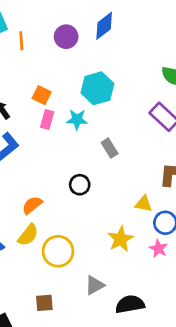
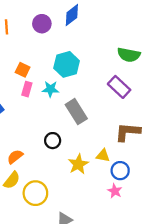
gray rectangle: (110, 148) -> (76, 112), size x1.6
yellow star: (120, 239) -> (78, 164), moved

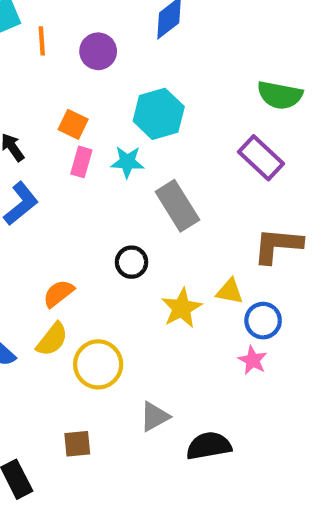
purple circle: (42, 24) -> (98, 51), moved

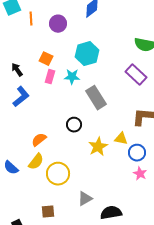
pink star: (253, 360) -> (140, 174), moved

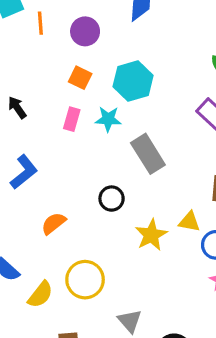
orange square: (46, 59) -> (80, 78), moved
blue L-shape: (21, 97) -> (24, 172), moved
yellow semicircle: (36, 162) -> (40, 295), moved
gray triangle: (85, 199) -> (130, 321), turned -42

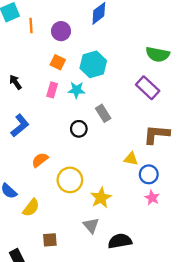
gray rectangle: (148, 154) -> (103, 113), size x0.7
black circle: (112, 199) -> (79, 129), moved
yellow star: (151, 235) -> (101, 198), moved
yellow circle: (85, 280) -> (70, 180), moved

